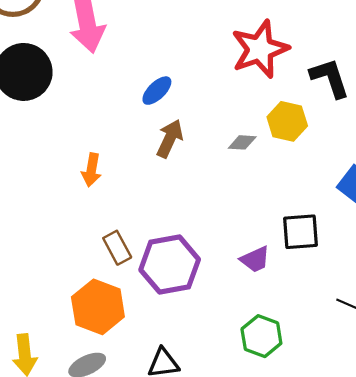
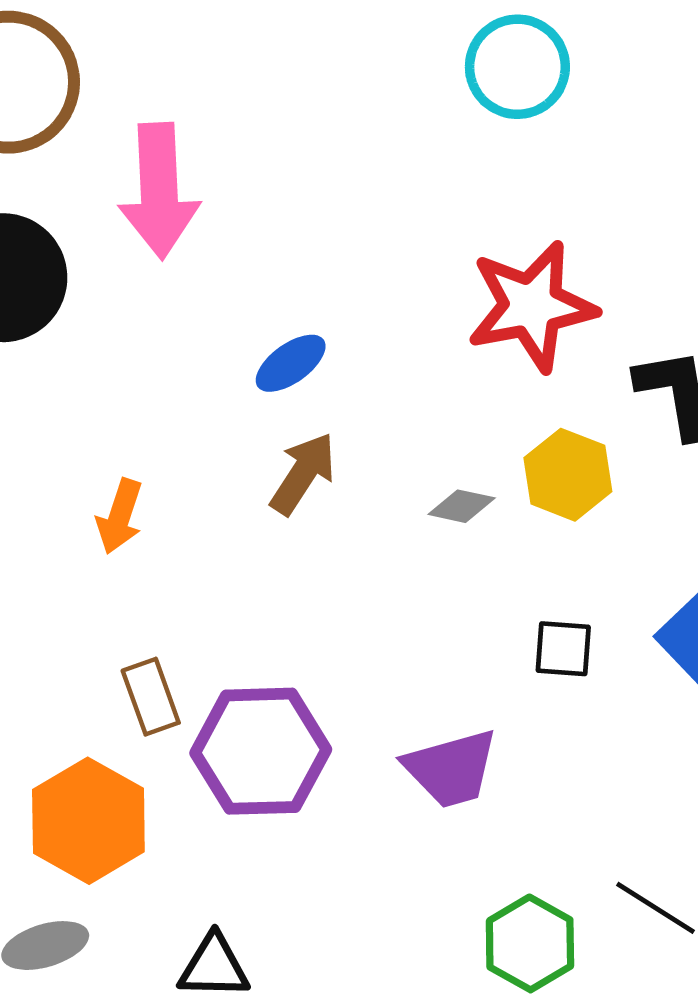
black square: (300, 232) -> (563, 649), moved, size x0.7
purple trapezoid: (255, 259) -> (451, 768), size x1.4
green hexagon: (261, 336) -> (530, 943), moved

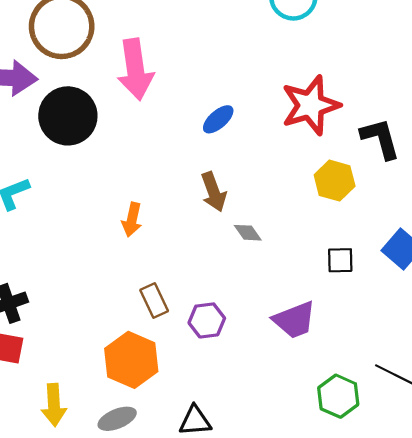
blue ellipse: (291, 363) -> (218, 119), moved
brown arrow: (303, 474) -> (214, 192), turned 132
gray diamond: (462, 506) -> (248, 233), moved, turned 48
purple hexagon: (261, 751) -> (207, 320), size x0.6

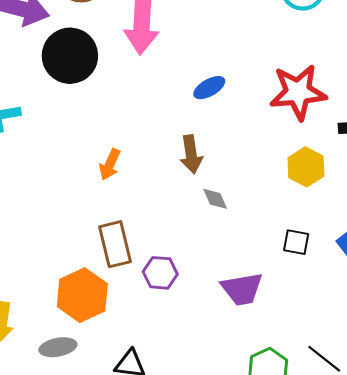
brown rectangle: (154, 301) -> (115, 244), size x1.4

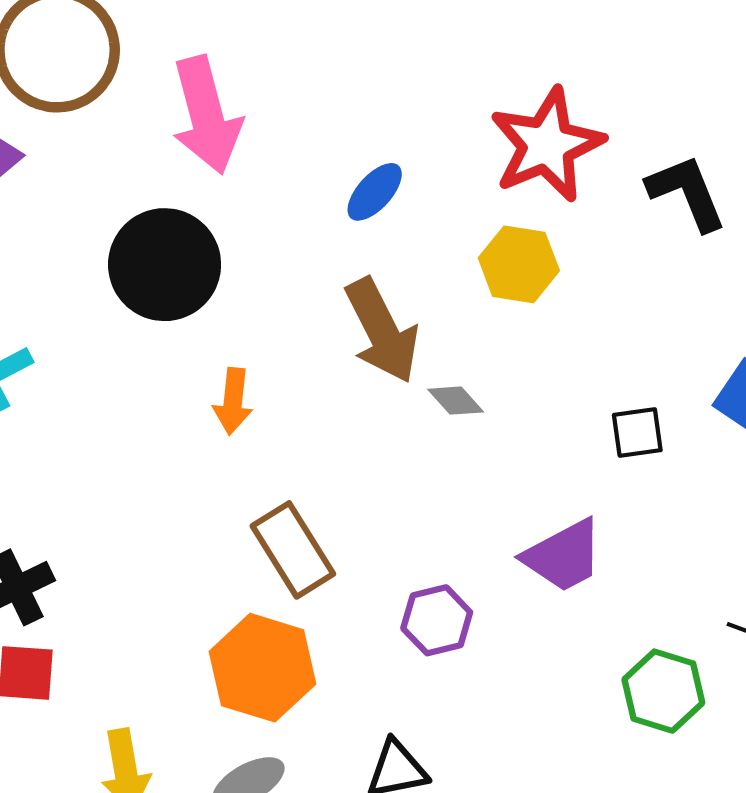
black circle: (70, 56) -> (165, 265), moved
brown arrow: (191, 154) -> (382, 331), size x1.4
yellow hexagon: (306, 167) -> (519, 264), moved
purple hexagon: (160, 273) -> (437, 620), moved

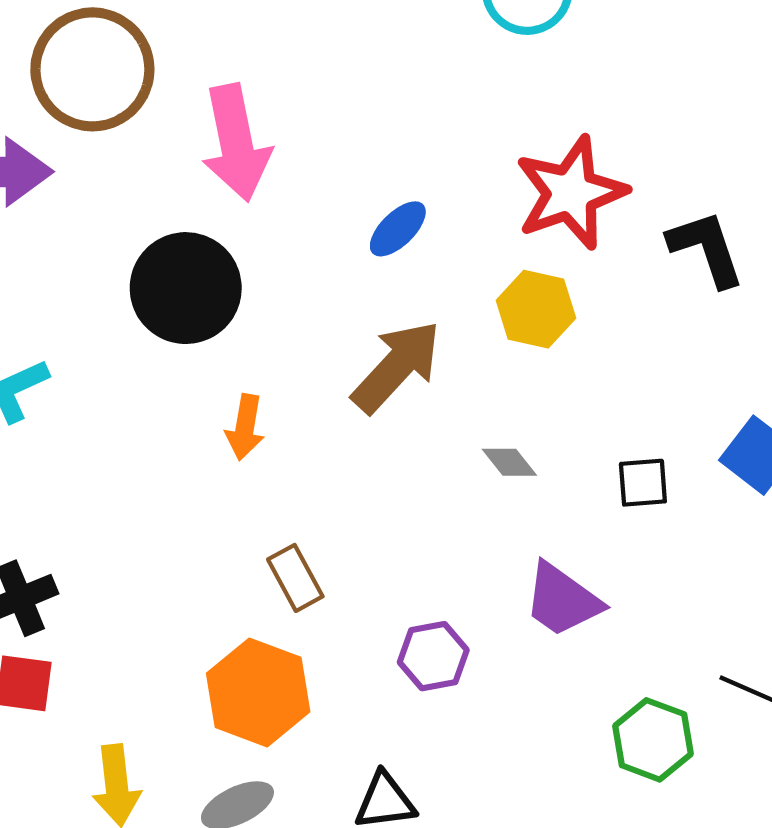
brown arrow: (382, 331) -> (397, 367), turned -114
gray diamond: (456, 401) -> (509, 462), moved
brown rectangle: (293, 550) -> (295, 578), size x0.7
purple trapezoid: (563, 556) -> (562, 600), turned 60

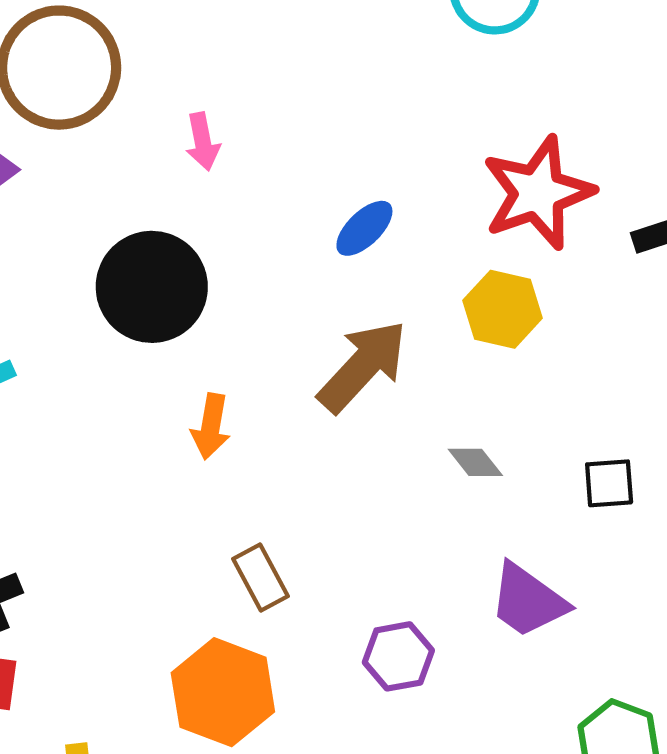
pink arrow: (236, 143) -> (203, 142), size x0.5

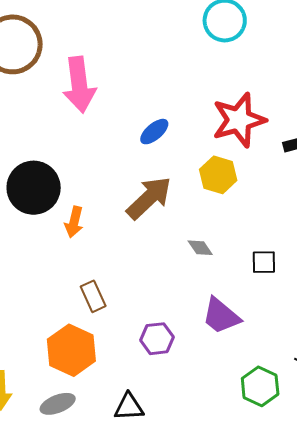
pink arrow: (203, 142) -> (79, 85), size x2.0
black circle: (152, 287) -> (34, 188), moved

